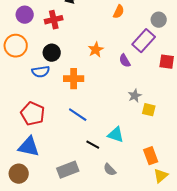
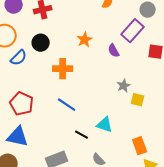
blue semicircle: (41, 72) -> (19, 58), moved, turned -36

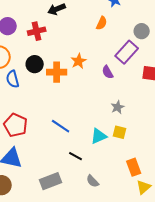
blue semicircle: (19, 58) -> (13, 79), turned 120
orange cross: (63, 69) -> (57, 72), moved
yellow square: (138, 100) -> (120, 132), moved
cyan triangle: (105, 125) -> (99, 136), moved, turned -42

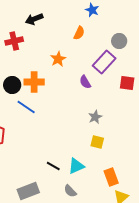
orange star: (79, 61) -> (58, 59), moved
black circle: (35, 64) -> (12, 85), moved
blue line: (61, 126) -> (26, 107), moved
cyan triangle: (99, 136) -> (76, 166), moved

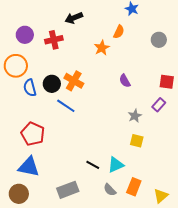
orange star: (58, 59) -> (102, 48), moved
purple rectangle: (104, 62) -> (159, 105), moved, size x0.6
orange cross: (34, 82) -> (74, 81), turned 30
orange rectangle: (111, 177) -> (134, 187), moved, turned 42

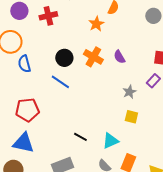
orange cross: (74, 81) -> (93, 57), moved
black circle: (52, 84) -> (64, 58), moved
red pentagon: (33, 134) -> (27, 110), turned -30
black line: (93, 165) -> (80, 137), moved

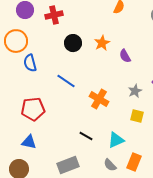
orange star: (96, 24) -> (102, 43), moved
orange cross: (93, 57) -> (99, 99), moved
black circle: (64, 58) -> (73, 43), moved
blue triangle: (23, 143) -> (29, 142), size x0.7

